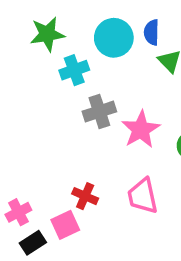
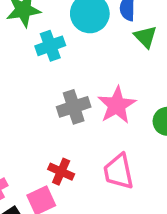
gray cross: (99, 112) -> (74, 107), moved

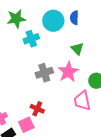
green triangle: (146, 37) -> (77, 49), moved
pink trapezoid: (119, 172) -> (82, 101), moved

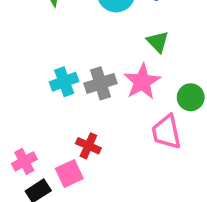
cyan cross: (31, 39) -> (64, 82), moved

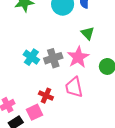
cyan cross: (64, 82) -> (31, 57), turned -35
pink trapezoid: (166, 132) -> (74, 87), moved

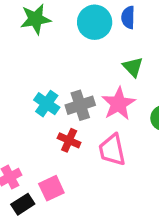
red cross: (46, 96) -> (69, 140), moved

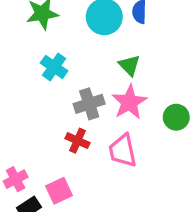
green triangle: (133, 67) -> (129, 65), moved
cyan cross: (47, 104) -> (54, 67), moved

